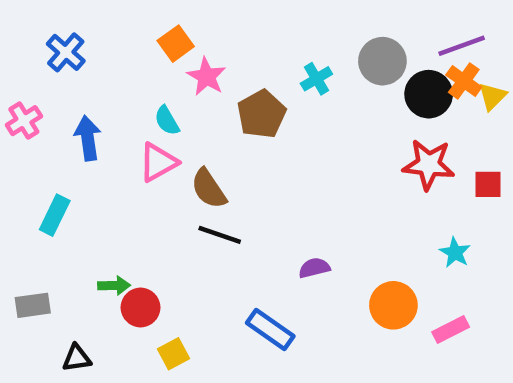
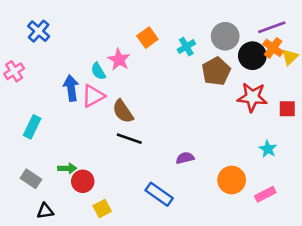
orange square: (176, 44) -> (147, 38), moved
pink star: (206, 77) -> (119, 60), moved
brown pentagon: (261, 114) -> (216, 71), moved
blue arrow: (88, 138) -> (71, 88), moved
gray rectangle: (33, 305) -> (31, 179), moved, turned 42

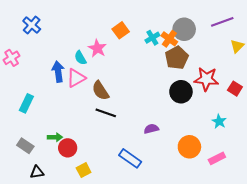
orange cross: (273, 48) -> (169, 39), moved
black circle: (252, 56) -> (181, 92), moved
red square: (287, 109) -> (235, 89), turned 32

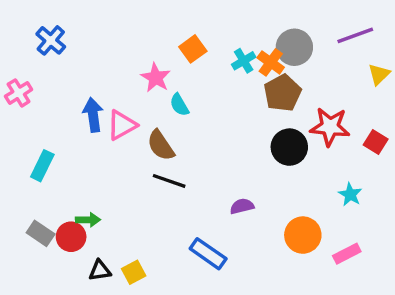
cyan semicircle: (80, 58) -> (179, 105), moved
red circle: (68, 148) -> (71, 237), moved
black triangle: (37, 172) -> (100, 271), moved

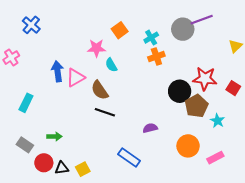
purple line: (355, 35) -> (202, 20), moved
orange cross: (271, 62) -> (156, 57), moved, turned 35
pink star: (156, 78) -> (96, 48), turned -30
brown pentagon: (283, 93) -> (196, 106), moved
red circle: (71, 237) -> (44, 163), moved

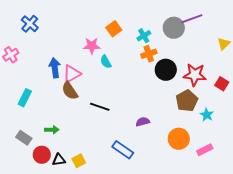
brown semicircle: (100, 90) -> (70, 91), moved
black circle: (180, 91) -> (166, 70), moved

